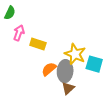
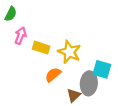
yellow star: (75, 54) -> (69, 52), moved
gray ellipse: (65, 71) -> (89, 83), moved

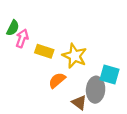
green semicircle: (11, 14) -> (13, 28), moved
brown triangle: (74, 95) -> (79, 102), turned -40

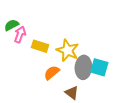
green semicircle: (13, 28) -> (11, 25), turned -144
gray ellipse: (96, 90) -> (83, 67), moved

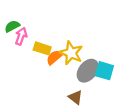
gray ellipse: (83, 67) -> (88, 71), turned 35
orange semicircle: (52, 73) -> (54, 57), moved

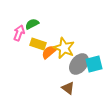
green semicircle: (12, 26) -> (32, 24), moved
cyan square: (104, 71) -> (94, 64), turned -30

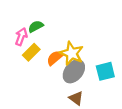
yellow rectangle: (38, 44) -> (31, 52), moved, turned -63
gray ellipse: (79, 64) -> (74, 71), moved

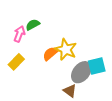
yellow rectangle: (31, 52) -> (16, 62), moved
gray ellipse: (74, 71) -> (81, 72), moved

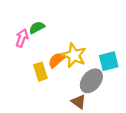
yellow rectangle: (16, 62) -> (40, 72), moved, turned -63
cyan square: (97, 66) -> (109, 61), moved

